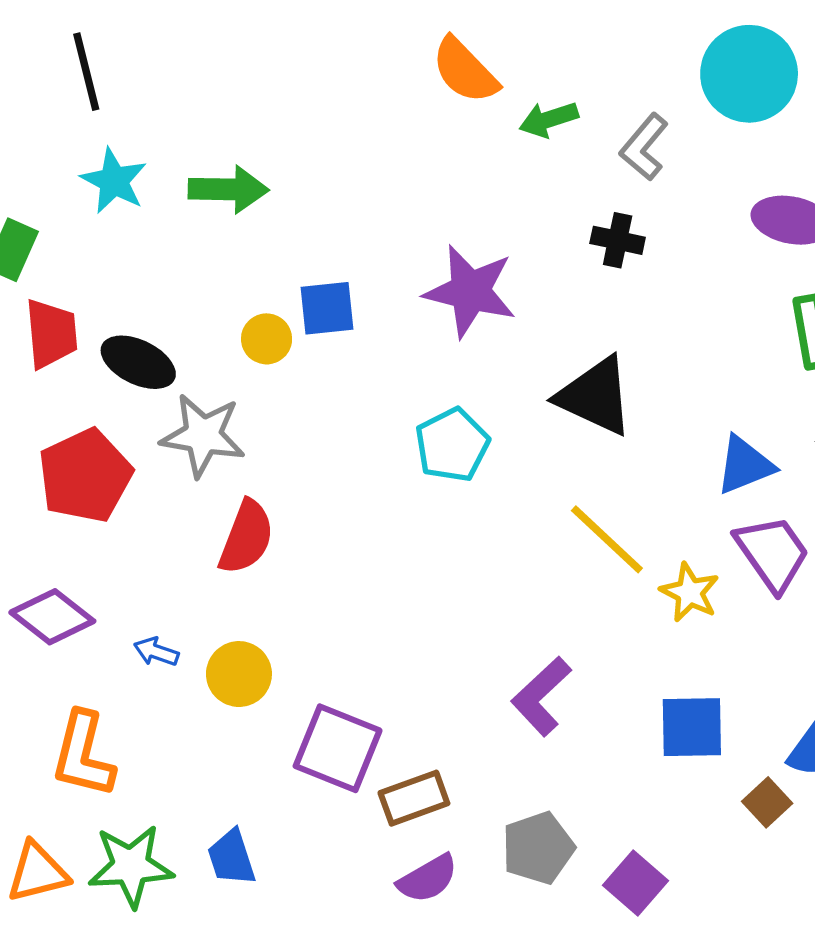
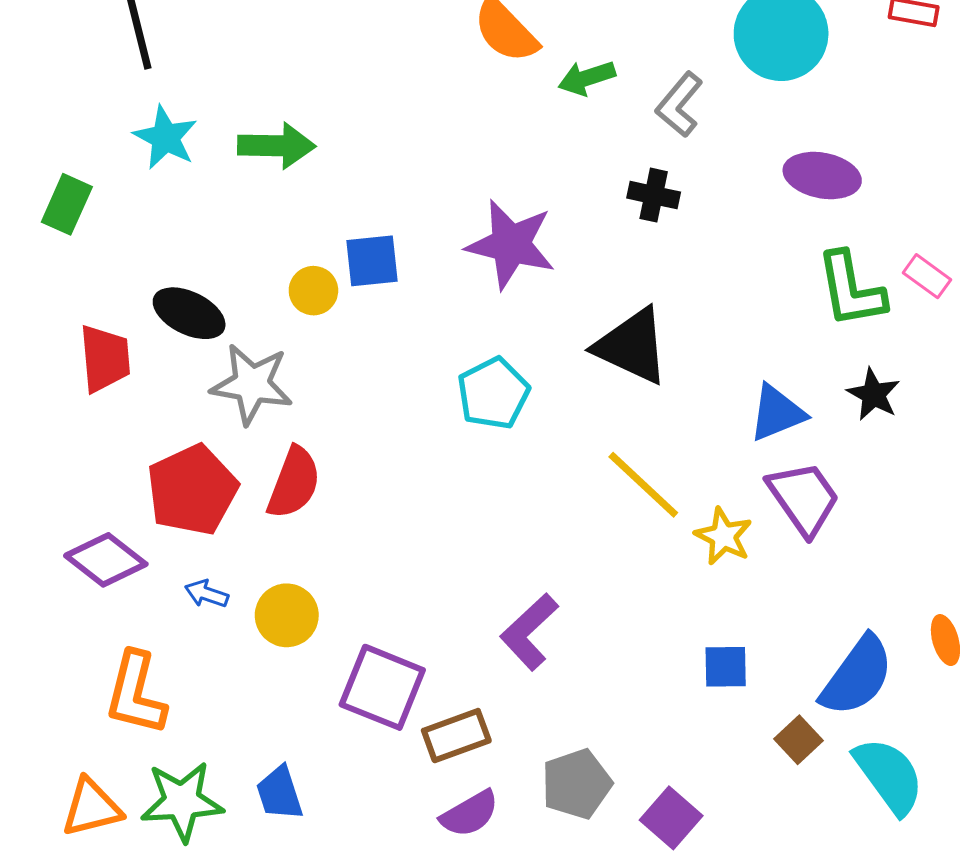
red trapezoid: (51, 334) -> (105, 358), moved
red pentagon: (85, 476) -> (192, 490), moved
purple L-shape: (541, 696) -> (529, 632), moved
blue square: (692, 727) -> (726, 667), size x0.7

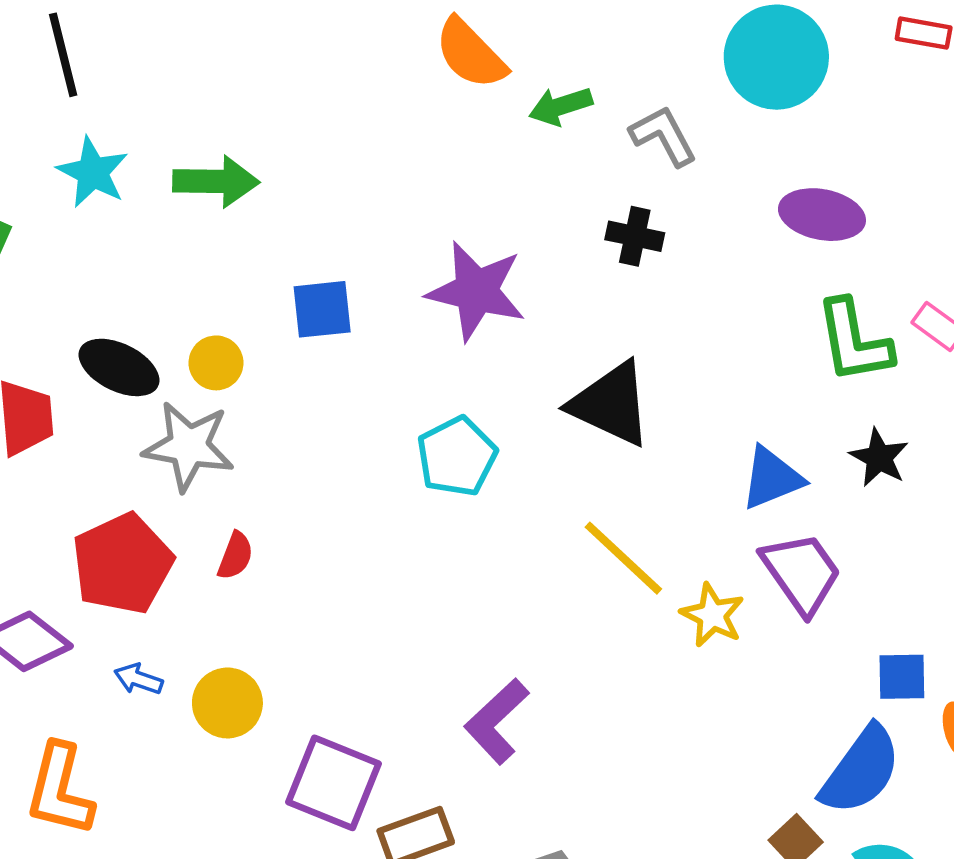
gray L-shape: (679, 105) -> (663, 136), turned 112
yellow circle: (313, 291) -> (216, 363), moved
red semicircle: (294, 483) -> (235, 556), size x0.6
blue square: (726, 667) -> (902, 677), moved

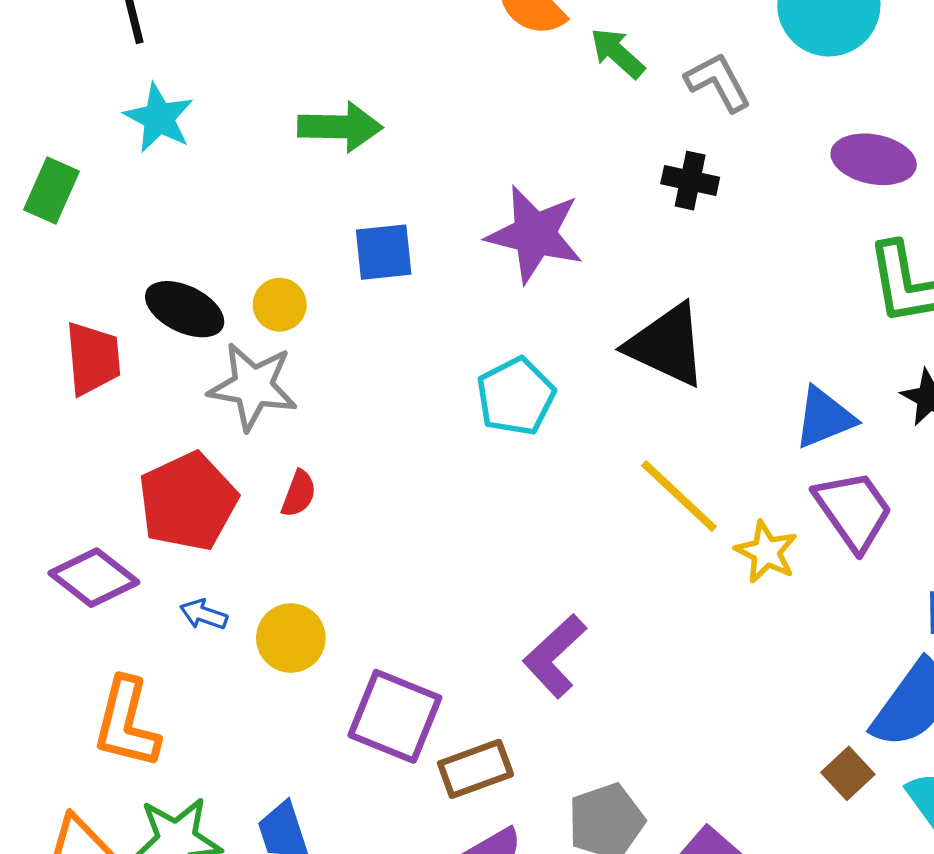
green arrow: (561, 106) -> (617, 53), turned 60
green arrow: (216, 181) -> (340, 127), moved

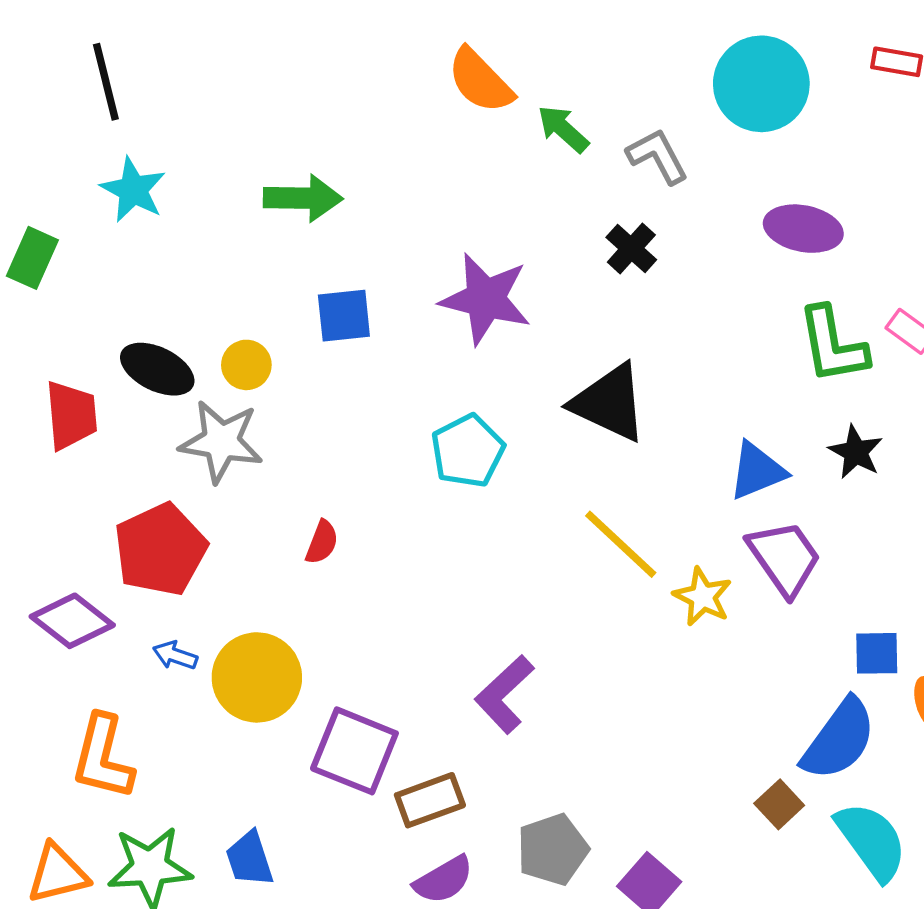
black cross: (690, 181) -> (631, 249), turned 30
red semicircle: (299, 494) -> (322, 542), moved
yellow circle: (291, 638) -> (257, 677), size x1.4

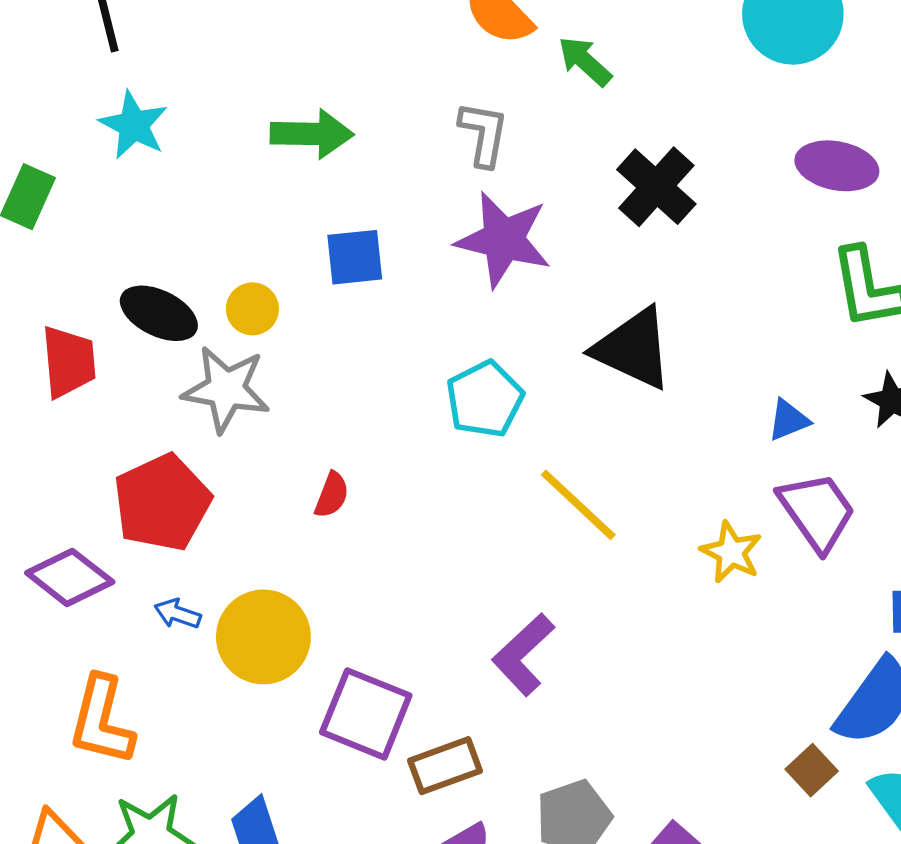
gray L-shape: (658, 156) -> (484, 134), moved, turned 38
black cross: (631, 249) -> (656, 187), size x1.5
blue triangle: (757, 471) -> (788, 420), size x0.7
yellow line: (621, 544) -> (578, 505), moved

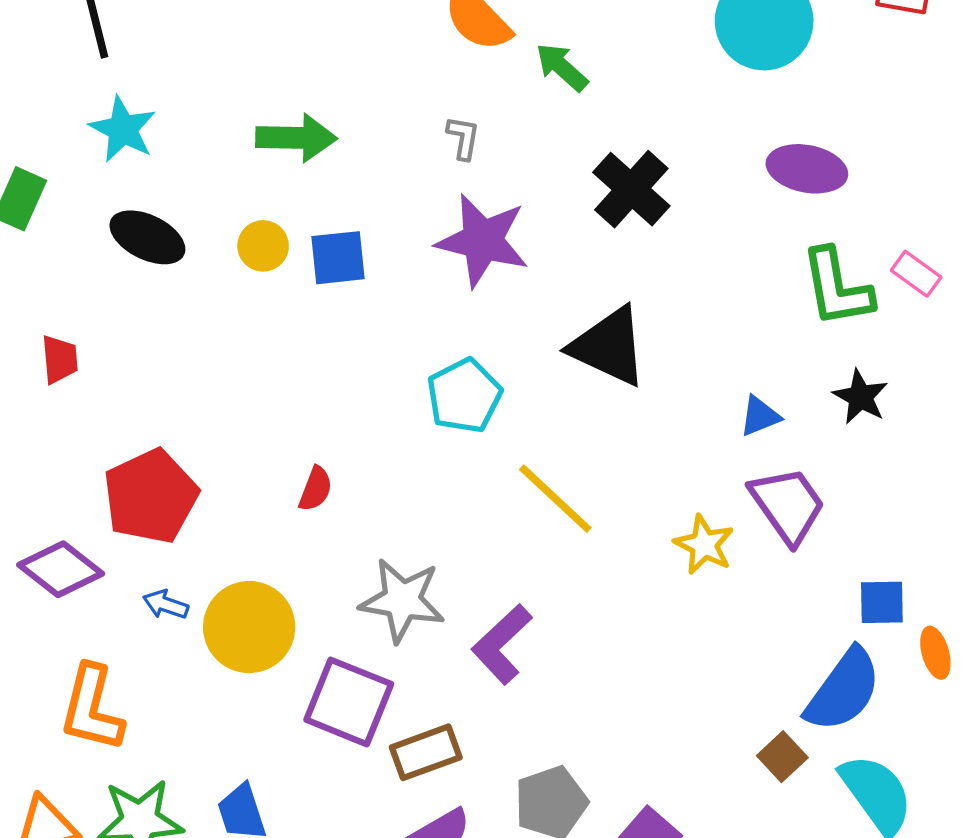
gray L-shape: (484, 134) -> (463, 138), size x0.7
yellow circle: (252, 309) -> (263, 246), moved
black ellipse: (159, 313) -> (147, 237), moved
red trapezoid: (69, 362) -> (60, 359), size x0.7
gray star: (226, 389) -> (402, 600), moved

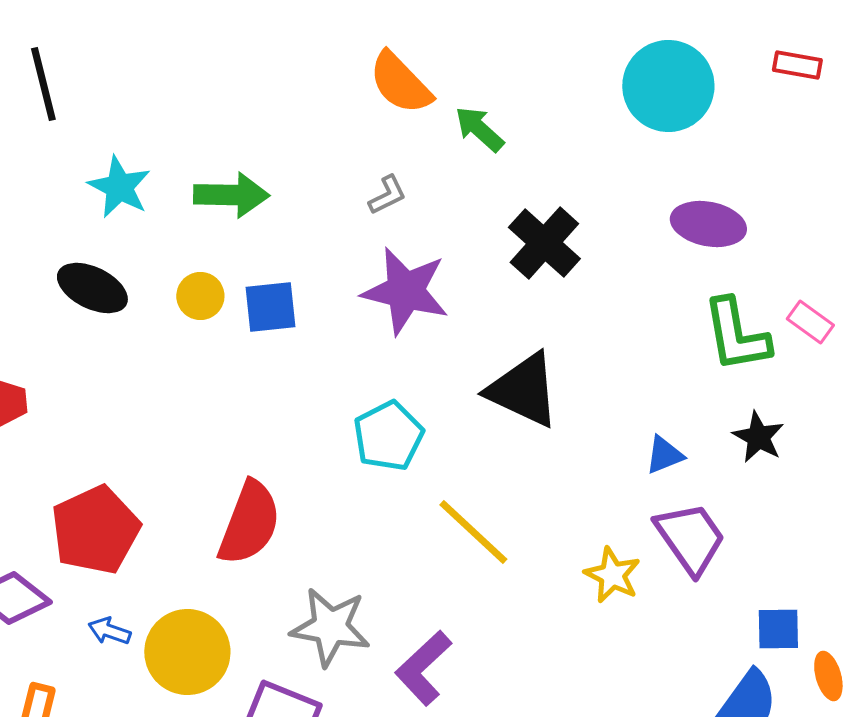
cyan star: (123, 129) -> (119, 187), moved
gray L-shape: (463, 138) -> (387, 195), turned 54
red semicircle: (316, 489) -> (249, 523), size x2.0

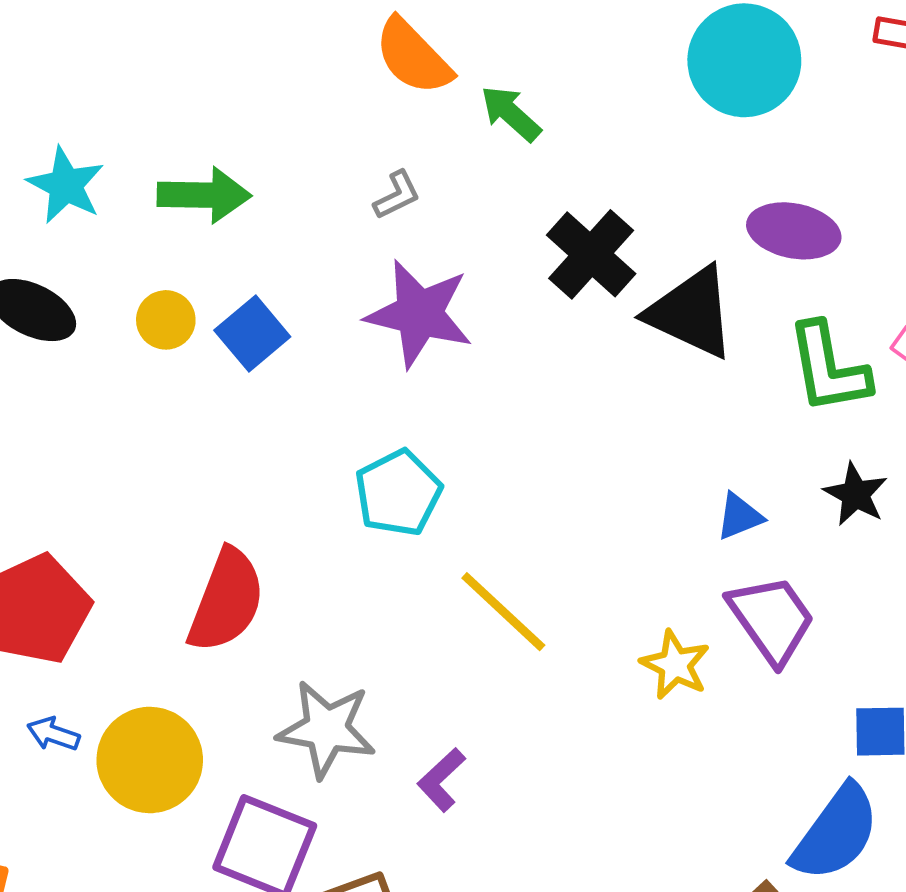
blue square: (270, 307) -> (252, 333), turned -34
black triangle: (523, 390) -> (691, 312), moved
purple L-shape: (423, 668) -> (441, 780), size x0.7

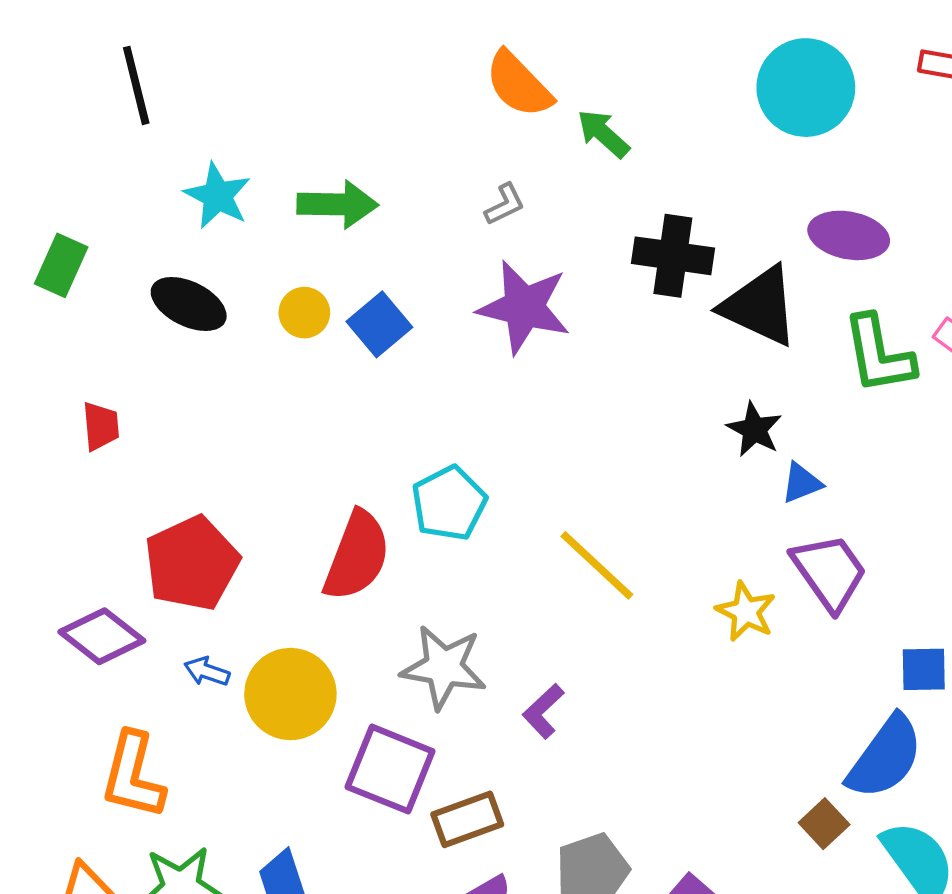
black cross: (591, 254) -> (673, 256), turned -34
cyan pentagon: (398, 493) -> (449, 503), moved
black star: (856, 494) -> (754, 429), moved

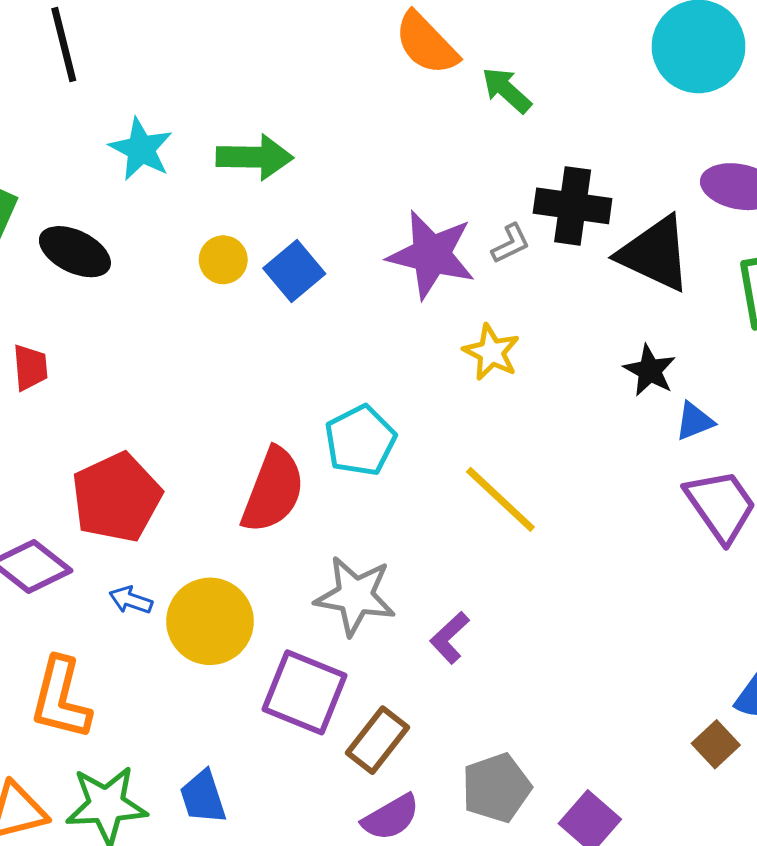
gray L-shape: (505, 204) -> (511, 244), moved
black ellipse: (189, 304) -> (75, 252), moved
yellow star: (746, 612) -> (491, 352), moved
brown rectangle: (467, 819) -> (378, 740), turned -32

